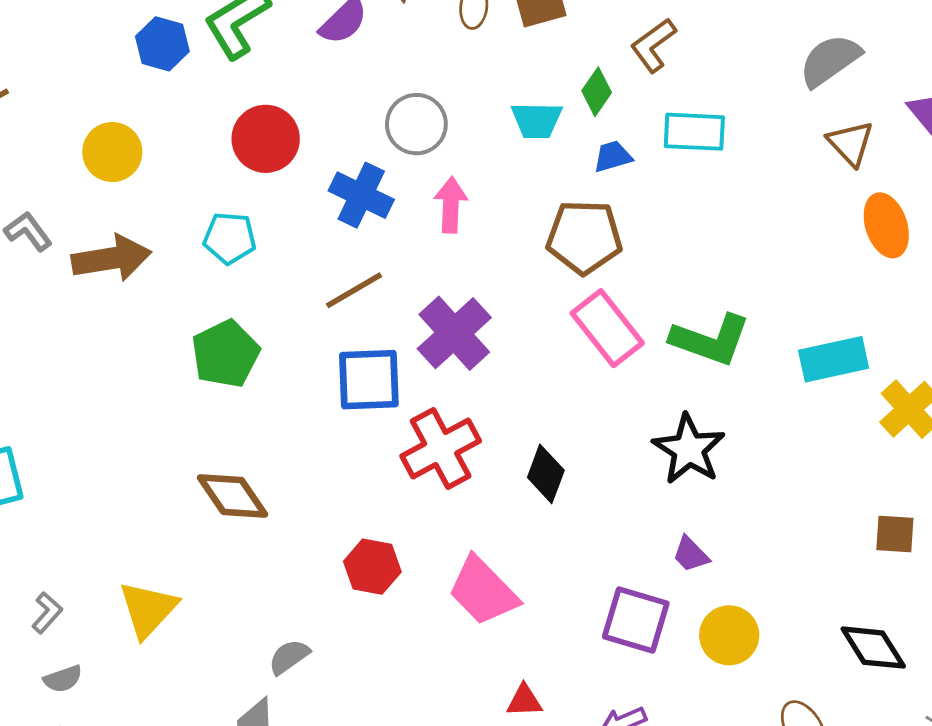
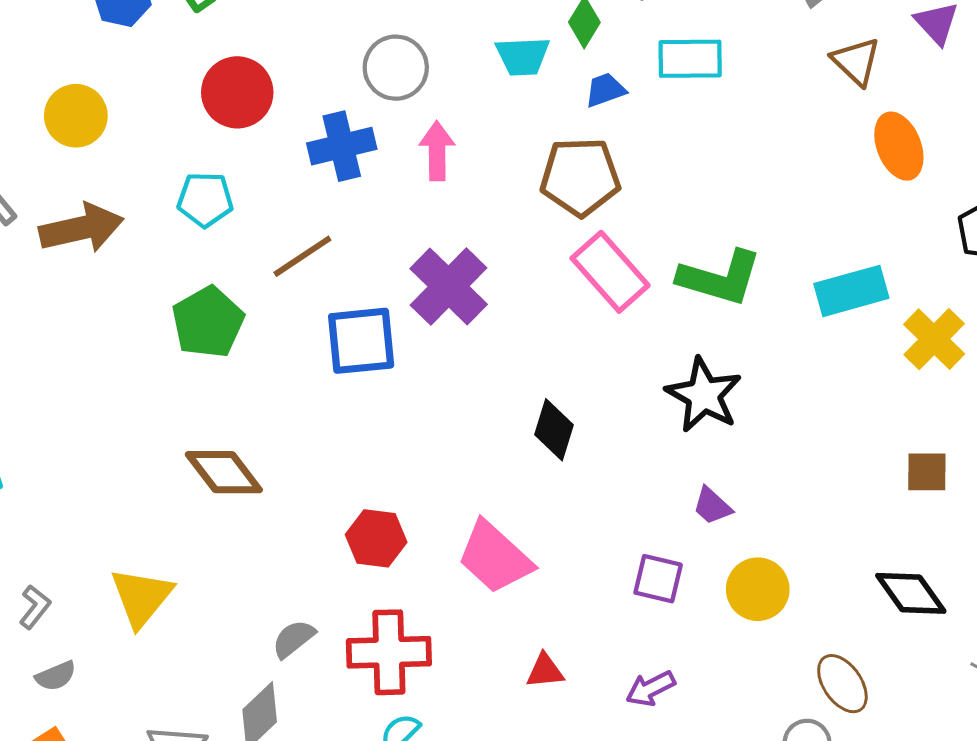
blue cross: (361, 195) -> (342, 146), turned -36
brown line: (354, 290) -> (302, 256), moved
red cross: (441, 448) -> (389, 652), moved, turned 30
purple square: (636, 620) -> (658, 579), size x0.7

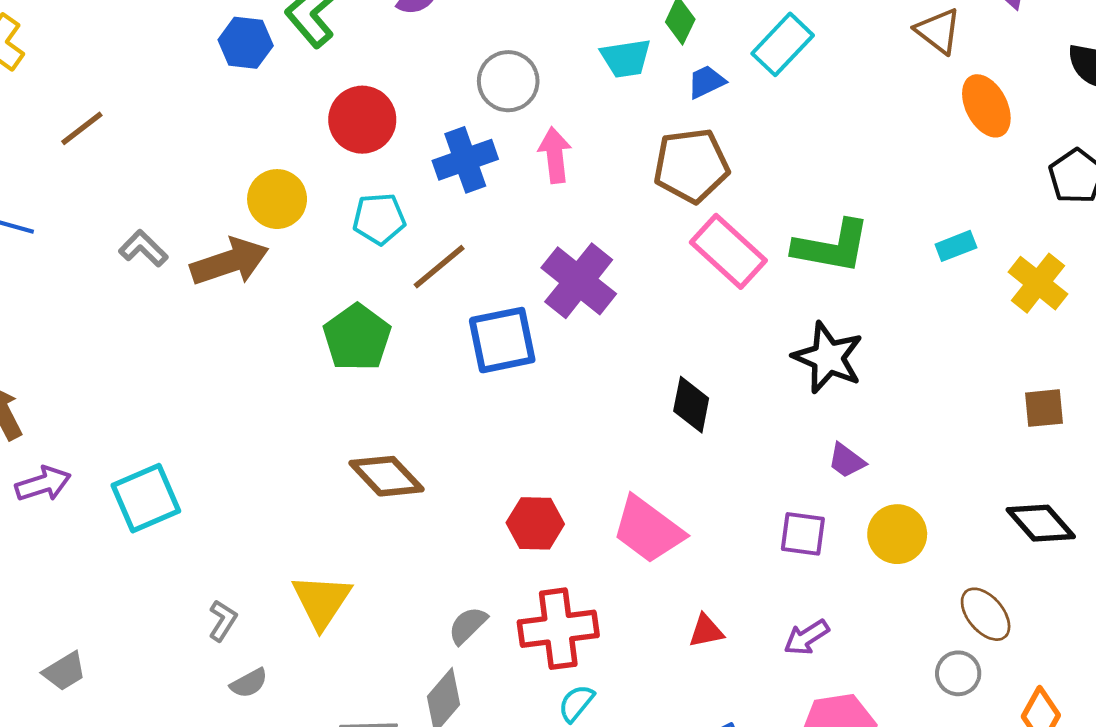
cyan rectangle: (690, 59) -> (783, 44), turned -40
yellow circle: (76, 116) -> (277, 199), moved
cyan pentagon: (205, 200) -> (379, 219), moved
cyan rectangle: (851, 291) -> (956, 246), size x0.6

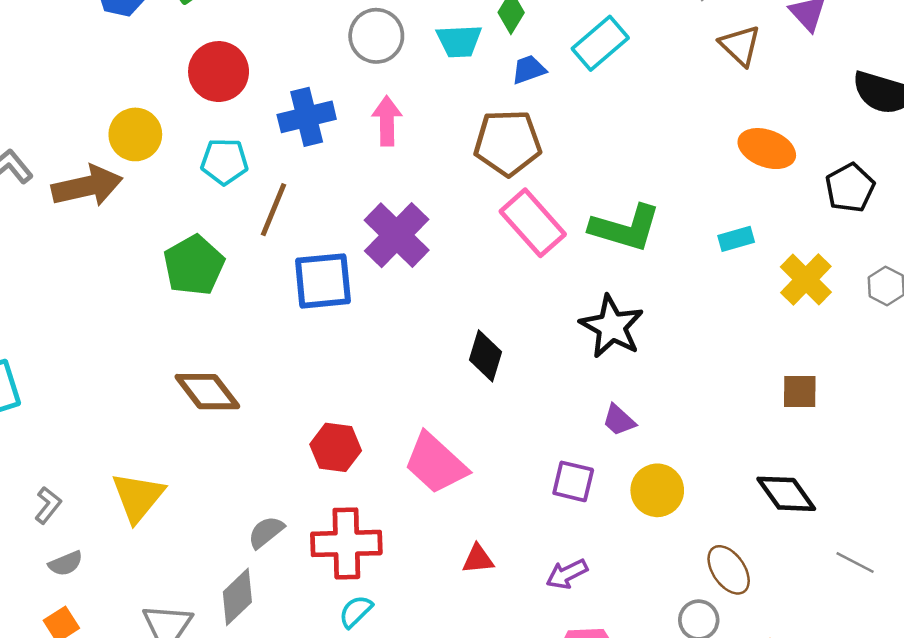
gray circle: (508, 81) -> (376, 36), moved
orange ellipse: (986, 106) -> (767, 149), moved, turned -48
brown line: (439, 267) -> (274, 210), turned -34

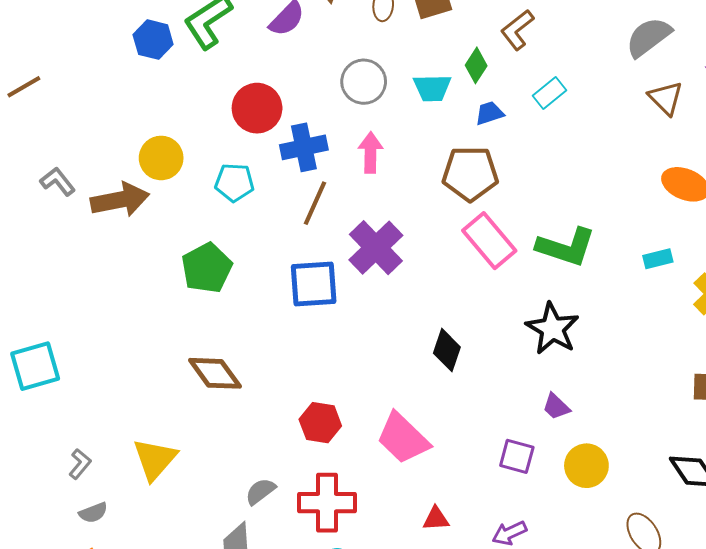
cyan rectangle: (600, 43) -> (549, 93), size x0.7
red circle: (219, 72) -> (257, 108), moved
brown line: (274, 210) -> (315, 203), moved

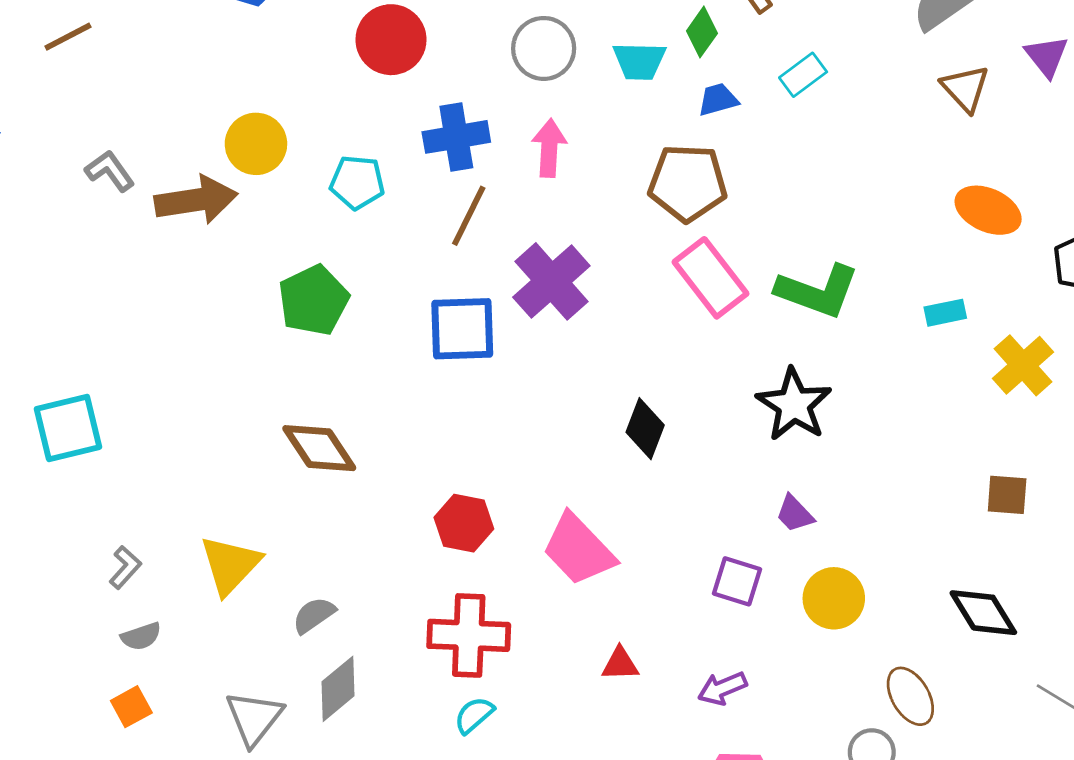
red circle: (257, 108) -> (391, 40), moved
gray semicircle: (260, 491) -> (314, 615), moved

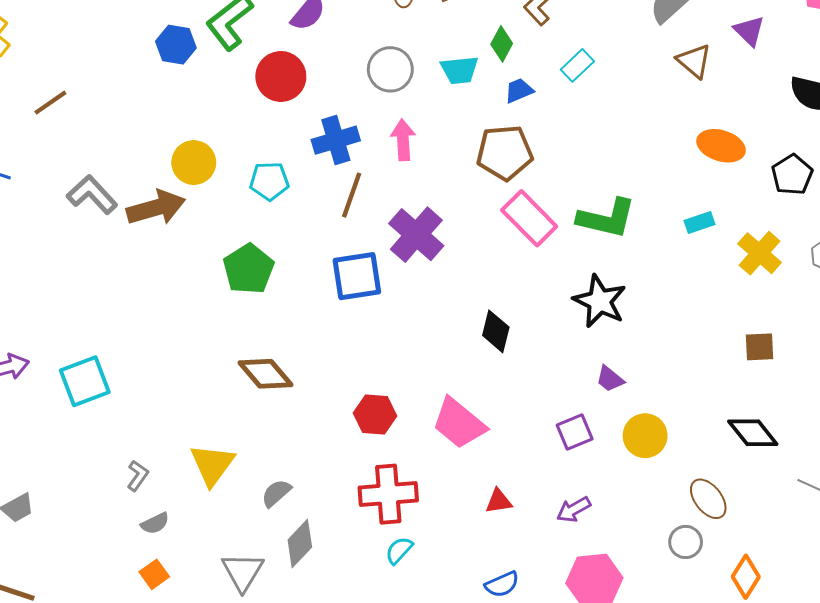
gray L-shape: (110, 171) -> (92, 195), size x1.4
purple square: (737, 581) -> (575, 432), turned -33

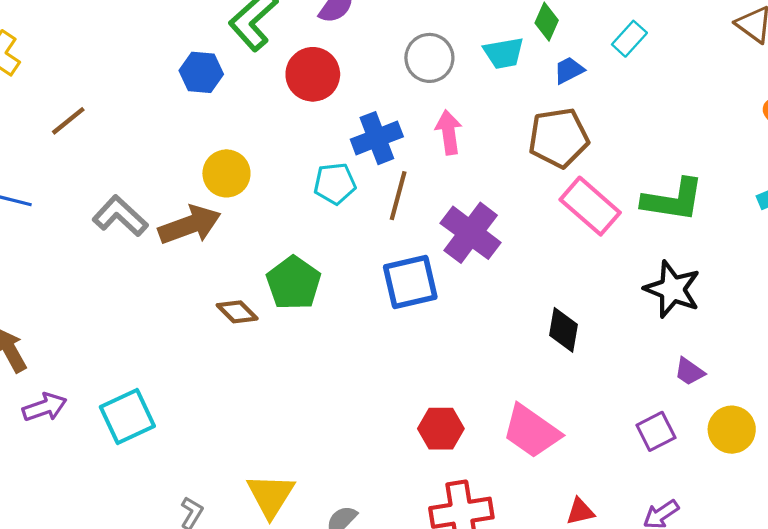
blue hexagon: (176, 45) -> (201, 72), moved
cyan pentagon: (269, 181) -> (335, 184), moved
brown diamond: (265, 374) -> (237, 312), moved, size x0.7

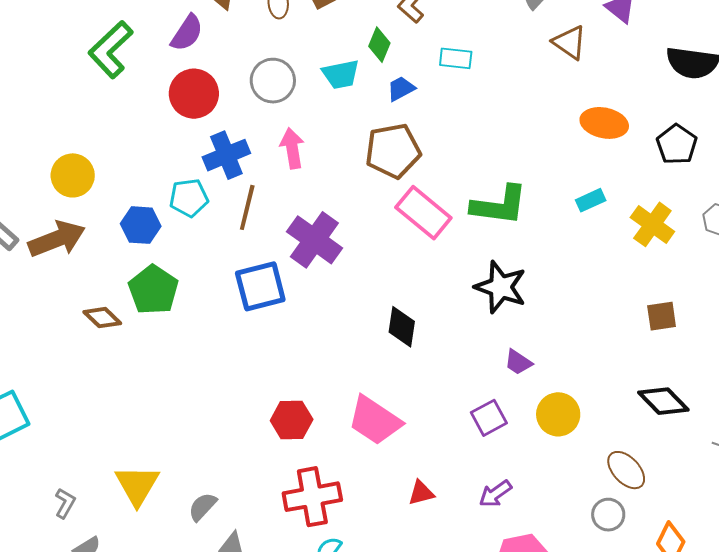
cyan rectangle: (629, 39) -> (456, 58), turned 56
blue hexagon: (201, 72) -> (141, 225), moved
red circle: (313, 74) -> (194, 94), moved
yellow circle: (226, 173) -> (73, 175), moved

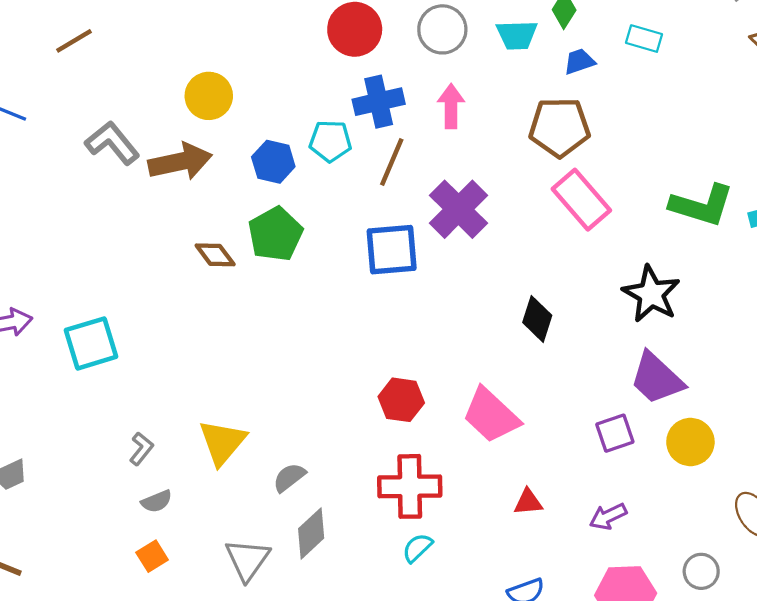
green L-shape: (499, 205) -> (702, 205), moved
purple trapezoid: (518, 362) -> (657, 378), size x1.8
gray circle: (608, 515) -> (701, 571), moved

